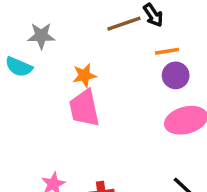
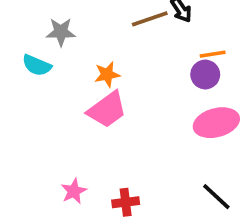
orange line: (167, 51) -> (213, 54), moved
pink trapezoid: (84, 108) -> (107, 110), turned -114

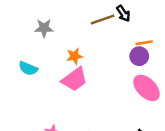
cyan semicircle: (37, 65) -> (28, 68), moved
pink ellipse: (216, 123) -> (147, 88), turned 60

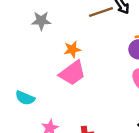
cyan semicircle: (28, 68) -> (25, 98), moved

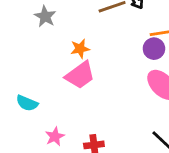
gray star: (41, 21) -> (45, 17), turned 30

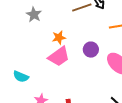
purple circle: (154, 49) -> (91, 50), moved

